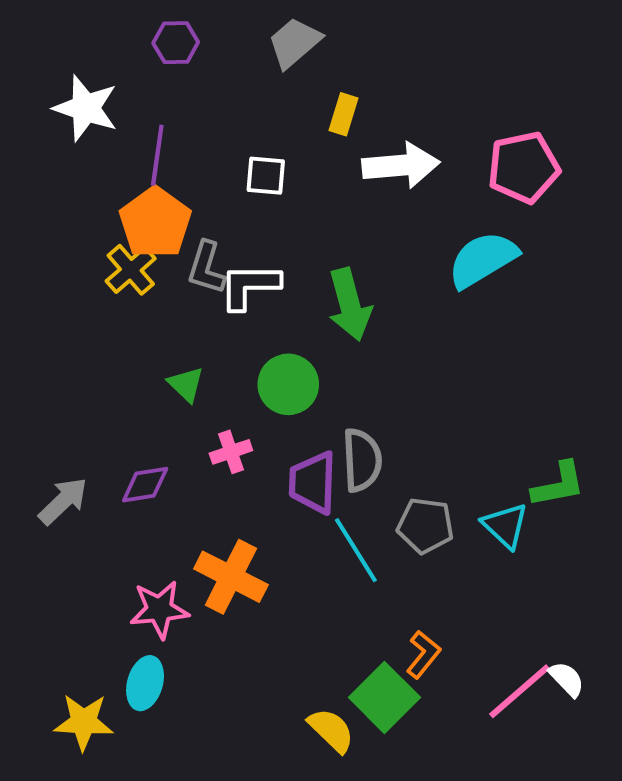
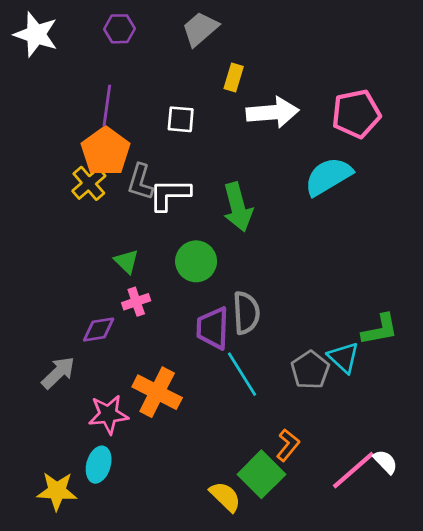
white star: (86, 108) -> (36, 34), moved
pink cross: (231, 452) -> (136, 302), moved
gray arrow: (63, 501) -> (58, 373), moved
gray pentagon: (425, 526) -> (310, 370), moved, turned 30

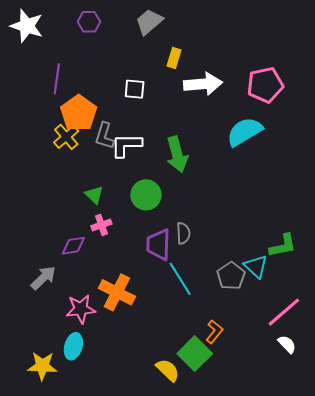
purple line: (107, 105) -> (57, 79), moved
gray semicircle: (246, 313) -> (183, 233), size x0.7
pink line: (353, 470) -> (284, 312), moved

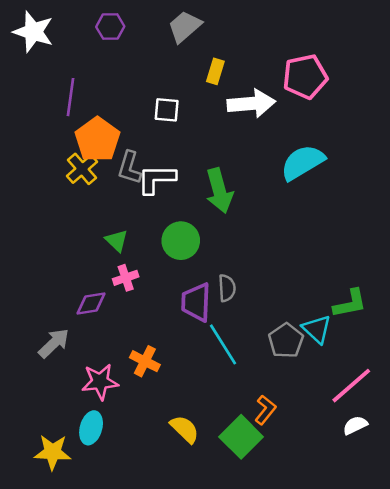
pink pentagon: (265, 85) -> (305, 77), moved
orange cross: (117, 292) -> (145, 361), size x0.7
white semicircle: (287, 344) -> (355, 425), turned -72
yellow semicircle: (168, 370) -> (185, 429), moved

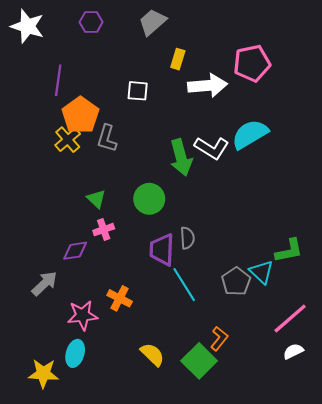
white L-shape: (156, 179) -> (212, 148), moved, turned -148

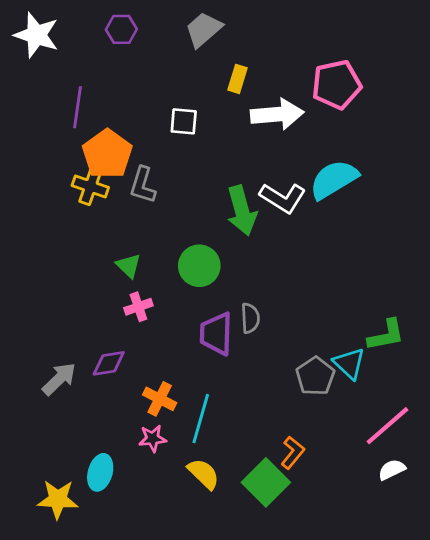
yellow cross: (68, 140) -> (90, 186), turned -30
purple diamond: (75, 251) -> (109, 363), moved
cyan line: (184, 285) -> (201, 419), moved, turned 48
pink star: (83, 315) -> (153, 438), moved, size x0.7

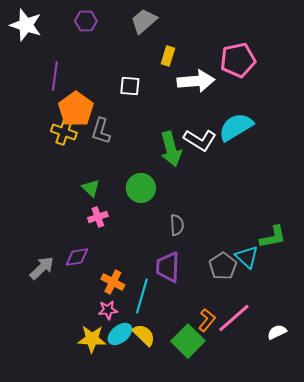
purple trapezoid: (216, 334) -> (168, 267), moved
pink line: (388, 426) -> (234, 318), moved
cyan ellipse: (100, 472) -> (120, 334), moved, turned 35
yellow star: (58, 499) -> (92, 339), moved

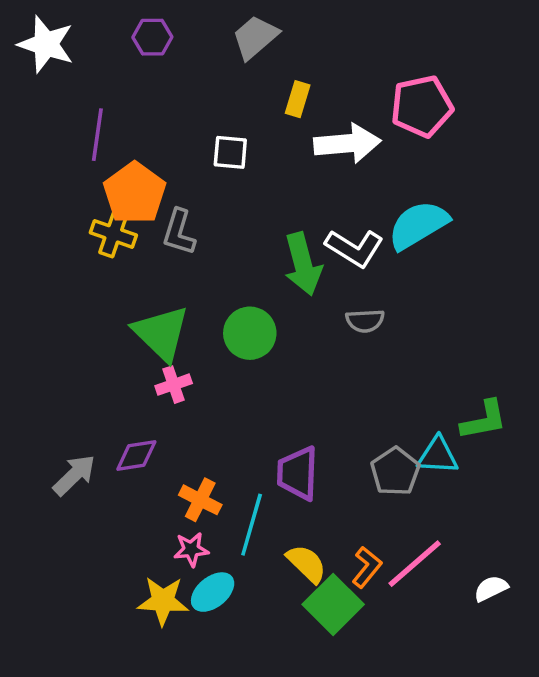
green triangle: (91, 188) -> (161, 333), size x1.8
gray semicircle: (177, 225) -> (365, 321), moved, turned 90
cyan triangle: (247, 257) -> (438, 456), turned -40
yellow semicircle: (144, 335) -> (307, 564), moved

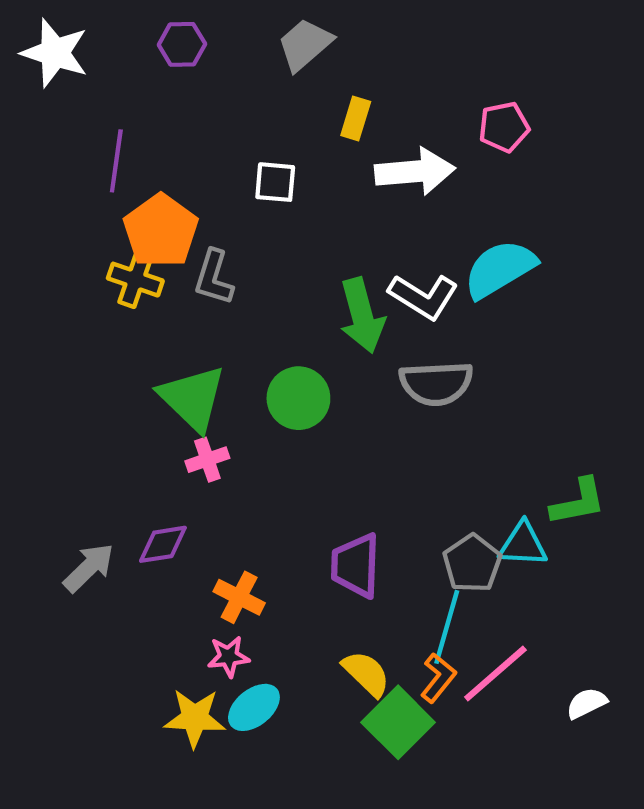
pink pentagon: (422, 106) -> (504, 127), size x0.7
gray semicircle: (365, 321) -> (436, 383), size x1.6
cyan line: (252, 525) -> (447, 627), moved

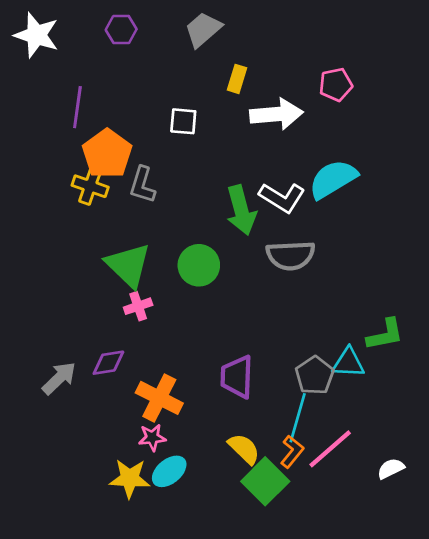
orange cross: (239, 597) -> (159, 398), size x1.4

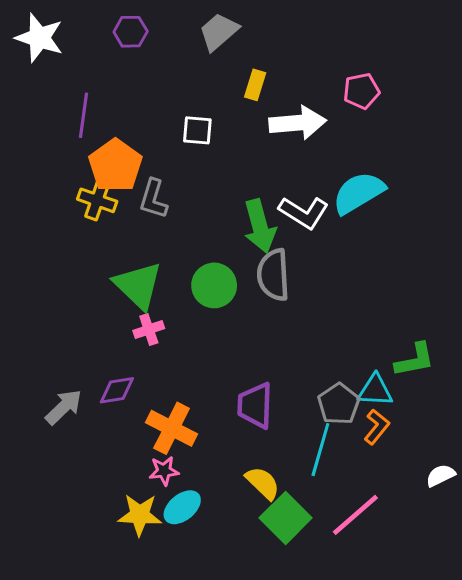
gray semicircle: (291, 255) -> (273, 275), moved, turned 90
pink line: (330, 449) -> (355, 515), moved
orange L-shape: (292, 452) -> (377, 427), moved
white semicircle: (391, 469) -> (441, 475), moved

